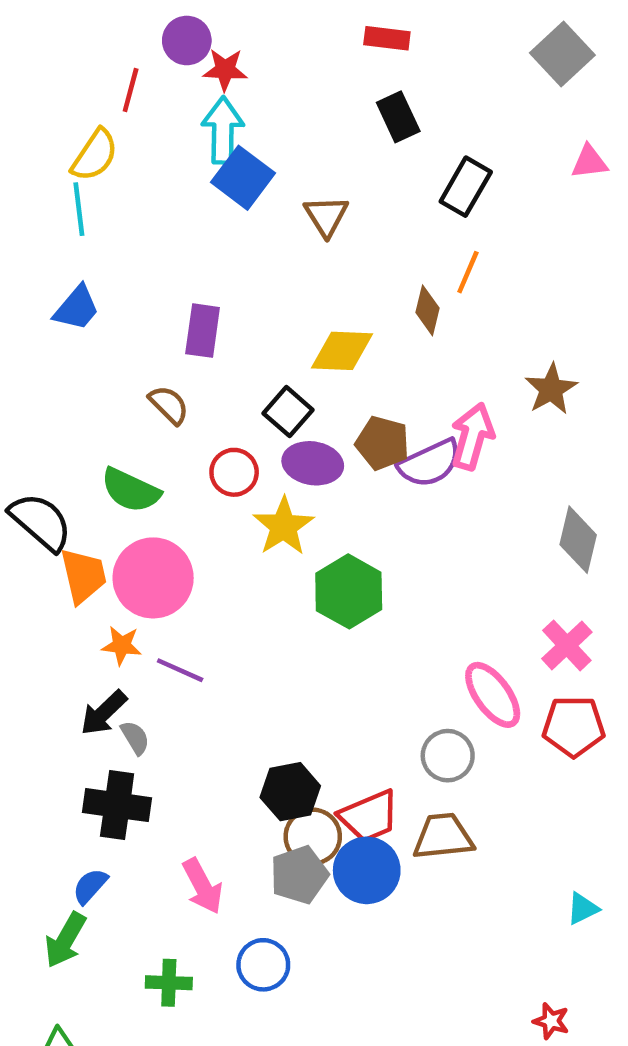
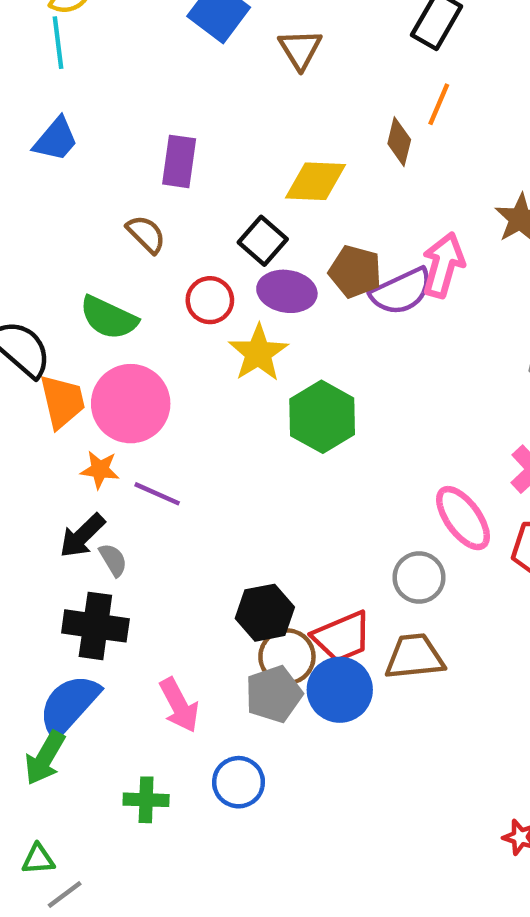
blue semicircle: (90, 886) -> (69, 705), size x1.8

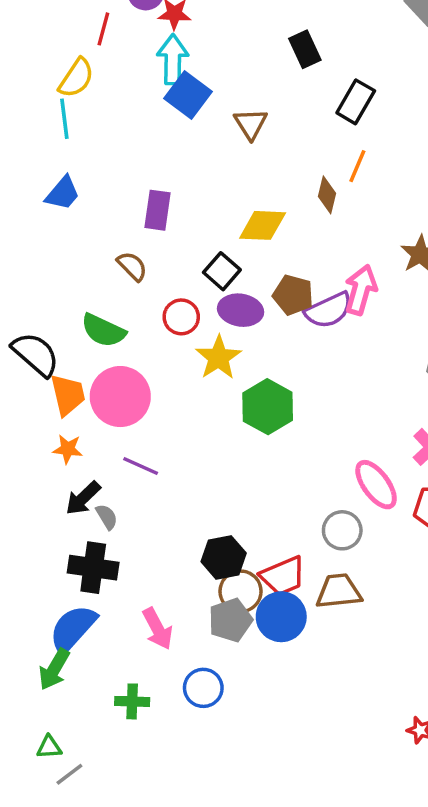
orange star: (100, 470) -> (68, 449), moved

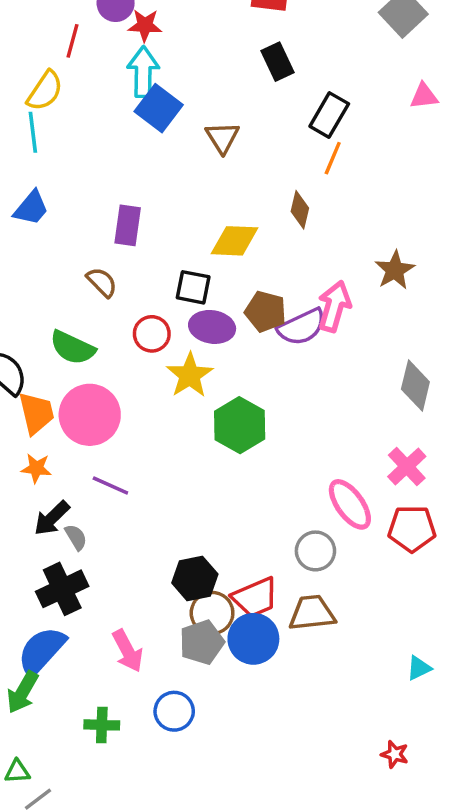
orange line: (357, 166) -> (333, 158), moved
black square: (222, 271) -> (193, 287), turned -30
black cross: (93, 568) -> (62, 589), turned -33

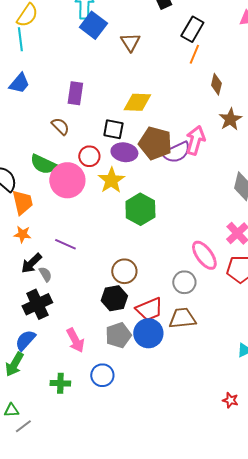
brown diamond: (300, 210) -> (216, 84), moved
brown pentagon: (265, 311) -> (155, 143), size x1.4
pink circle: (90, 415) -> (67, 180), moved
brown circle: (212, 613) -> (124, 271), moved
blue semicircle: (41, 651) -> (25, 340), size x0.7

